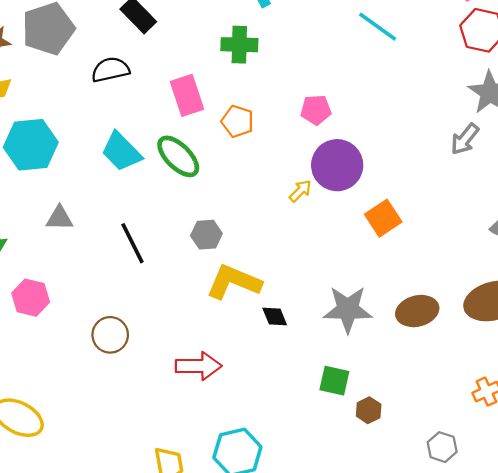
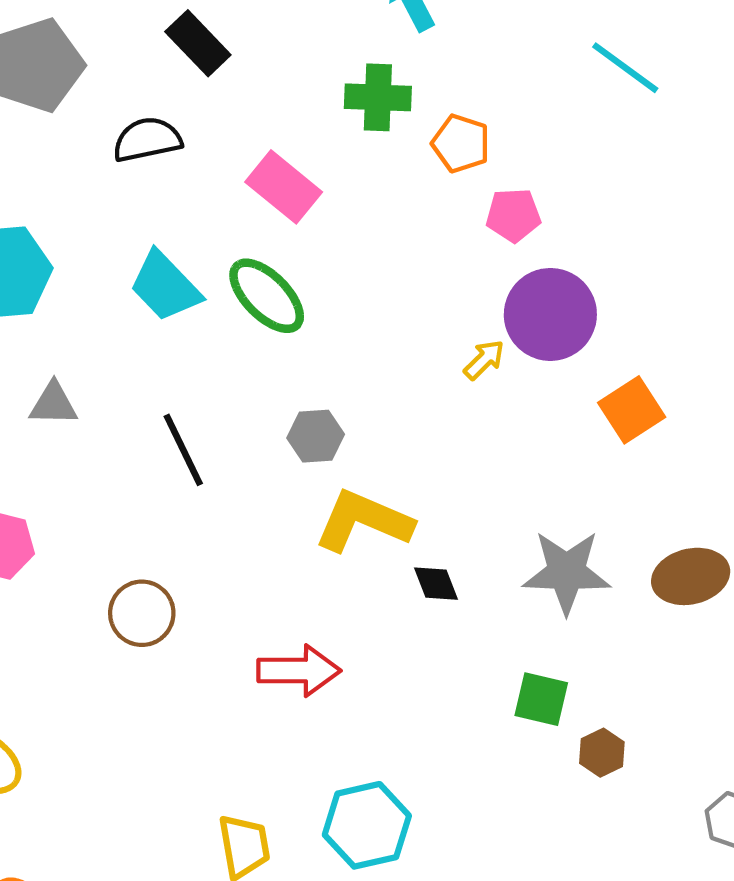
pink rectangle: (187, 95) -> (284, 187), turned -33
orange pentagon: (238, 121) -> (461, 143), moved

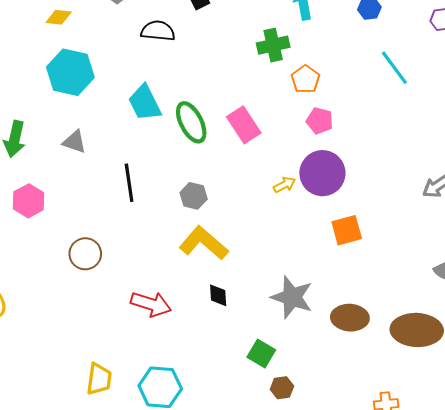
green cross: (378, 97) -> (273, 45), turned -32
pink rectangle: (284, 187) -> (244, 125), moved
black diamond: (436, 584) -> (218, 295), moved

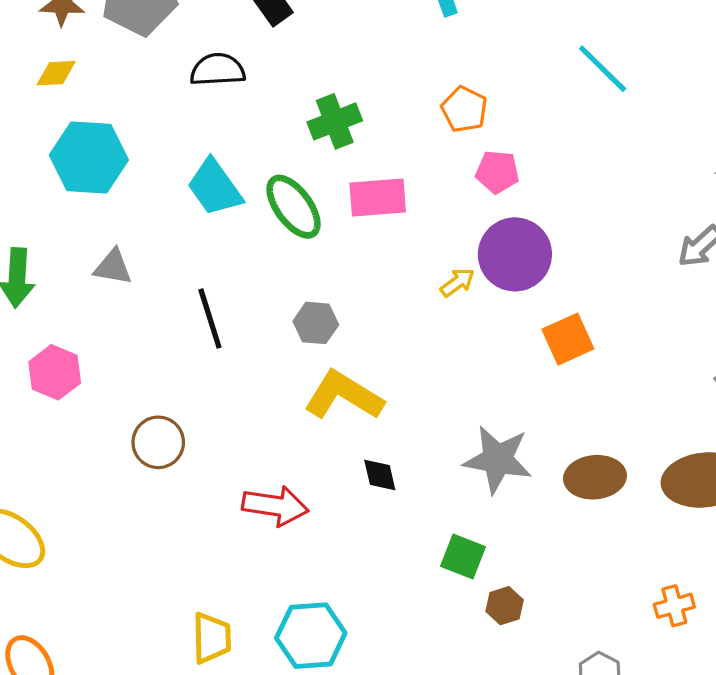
green cross: (273, 45) -> (335, 121), moved
pink rectangle: (244, 125) -> (378, 197), turned -52

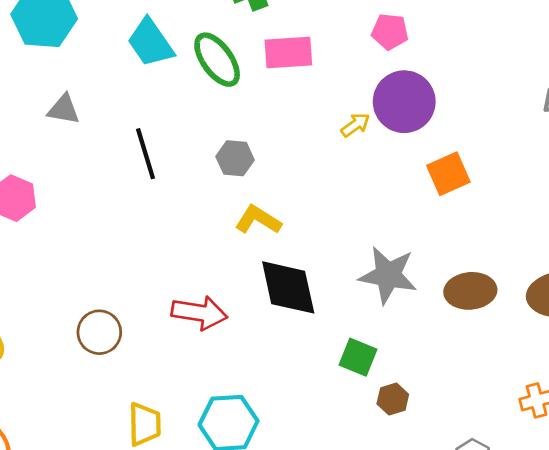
yellow L-shape: (344, 396) -> (258, 220), size x0.7
brown circle: (158, 442) -> (99, 332), moved
black diamond: (380, 475) -> (288, 287), size x2.0

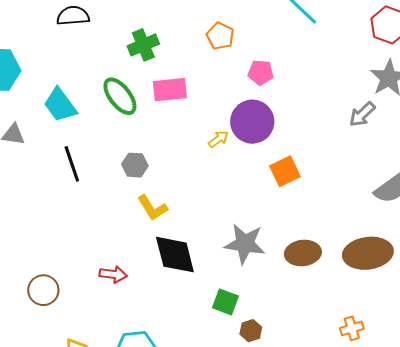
pink pentagon: (390, 32) -> (261, 73), moved
cyan trapezoid: (150, 43) -> (60, 105), moved
yellow L-shape: (258, 220) -> (152, 208), turned -152
red arrow: (199, 313) -> (113, 274), size x0.7

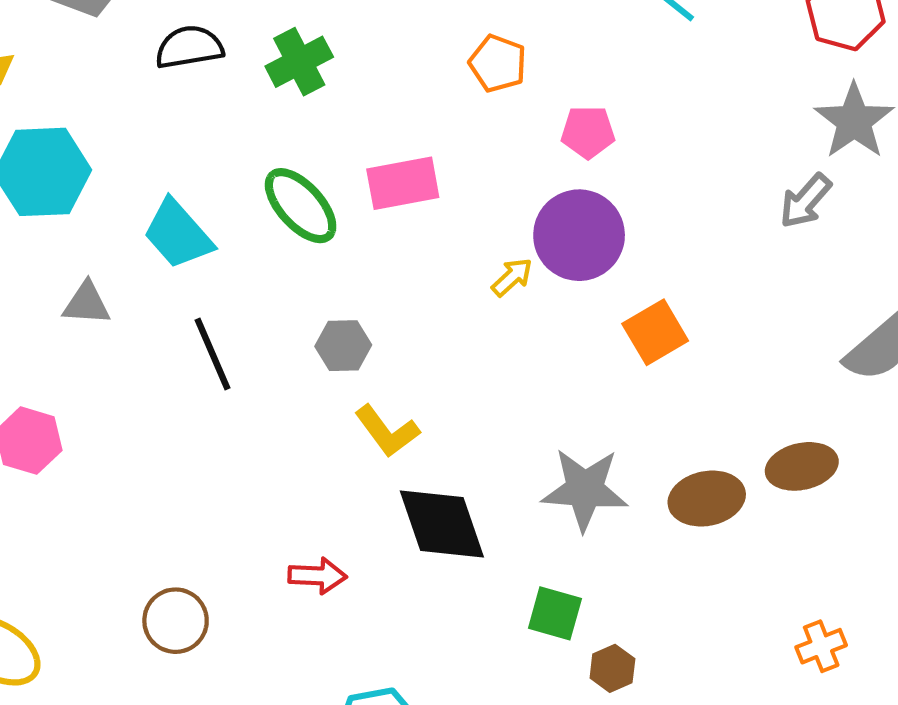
green cross: (143, 45) -> (299, 62), moved
brown ellipse: (368, 253) -> (802, 466), moved, size x0.7

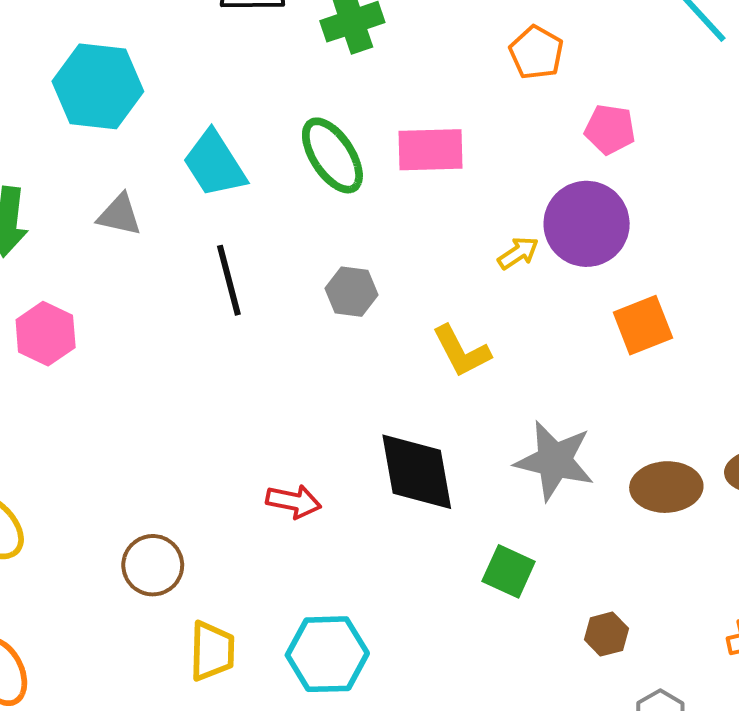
yellow L-shape: (387, 431) -> (461, 351), moved
brown circle: (176, 621) -> (153, 565), moved
brown hexagon: (612, 668) -> (606, 634), moved

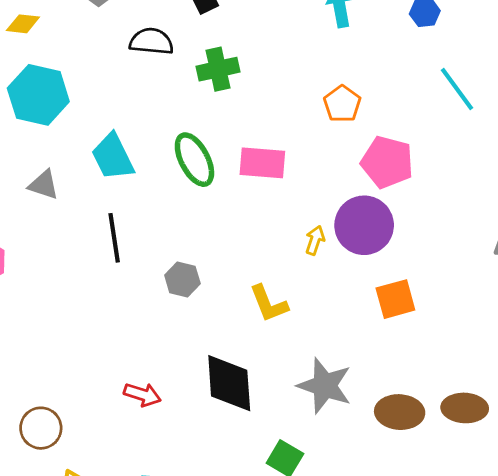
pink pentagon: (610, 129) -> (387, 162), size x1.5
yellow arrow: (518, 253) -> (315, 240), turned -44
gray hexagon: (351, 292) -> (182, 279), moved

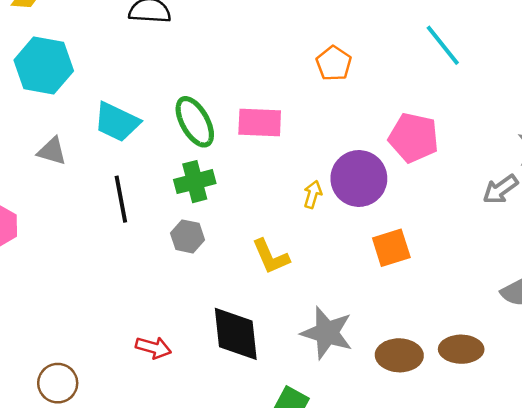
green cross: (218, 69) -> (195, 182), moved
cyan trapezoid: (113, 157) -> (117, 122), turned -36
pink pentagon: (387, 162) -> (414, 138), moved

